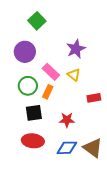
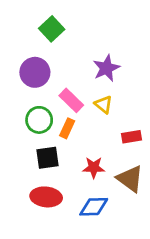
brown triangle: (93, 148) -> (130, 179), moved

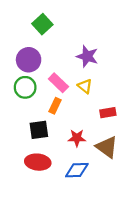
purple star: (106, 68) -> (87, 56), turned -30
green circle: (39, 120) -> (25, 87), moved

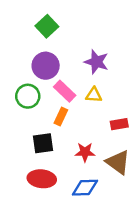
purple circle: (29, 60) -> (46, 66), moved
yellow triangle: (85, 86) -> (94, 95), turned -35

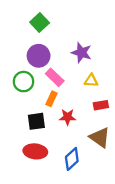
yellow triangle: (94, 95) -> (91, 81), moved
red star: (85, 152) -> (68, 117), moved
blue diamond: (85, 188) -> (72, 159), turned -40

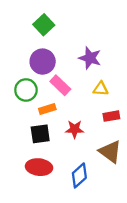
orange rectangle: (51, 99) -> (47, 109), moved, turned 48

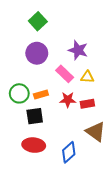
pink rectangle: (60, 85) -> (65, 74), moved
green circle: (26, 90) -> (19, 93), moved
red rectangle: (111, 116) -> (87, 104), moved
red star: (75, 129) -> (68, 100), moved

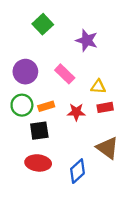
purple star: (78, 50) -> (87, 40), moved
purple circle: (37, 53) -> (25, 72), moved
pink rectangle: (65, 74) -> (65, 74), moved
red rectangle: (87, 104) -> (105, 107), moved

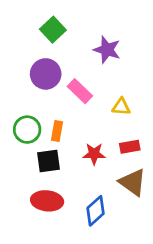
purple circle: (25, 72) -> (46, 74), moved
orange rectangle: (46, 106) -> (57, 131), turned -63
red rectangle: (105, 107) -> (130, 147), moved
red star: (76, 112) -> (94, 154), moved

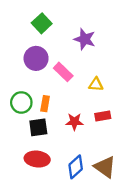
brown triangle: (133, 182) -> (105, 167), moved

